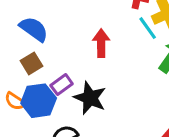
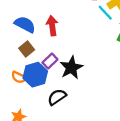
red arrow: (101, 43) -> (52, 26), moved
black star: (90, 98) -> (71, 68), turned 30

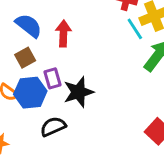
purple rectangle: (50, 61) -> (52, 78), turned -72

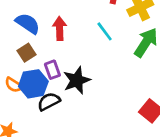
cyan line: (135, 29) -> (105, 31), moved
black semicircle: (53, 127) -> (49, 102), moved

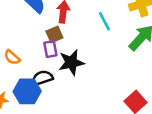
brown square: (26, 53) -> (54, 35), moved
blue hexagon: (33, 84) -> (27, 91), moved

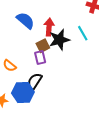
black star: (71, 62) -> (59, 40), moved
black semicircle: (42, 78) -> (35, 81), turned -36

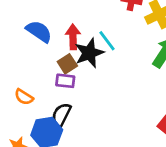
cyan line: (83, 33) -> (107, 41), moved
purple rectangle: (40, 58) -> (65, 81), turned -64

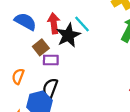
brown square: (67, 64) -> (41, 47), moved
orange semicircle: (24, 97) -> (18, 76), turned 84

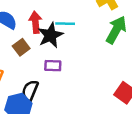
cyan line: (82, 24) -> (65, 24), turned -48
purple rectangle: (51, 60) -> (53, 66), moved

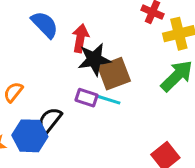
cyan line: (65, 24) -> (108, 100), moved
brown square: (21, 47) -> (114, 74), moved, size x1.5

